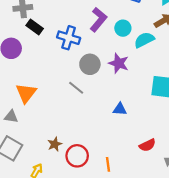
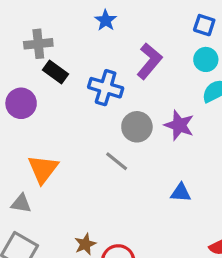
cyan circle: (123, 28) -> (206, 59), moved

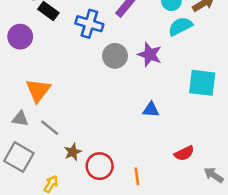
gray line: (117, 161) -> (50, 128), moved

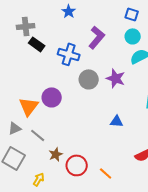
purple circle: (20, 37) -> (52, 97), moved
gray triangle: (20, 119) -> (15, 128), turned -32
orange line: (137, 176) -> (106, 173), turned -40

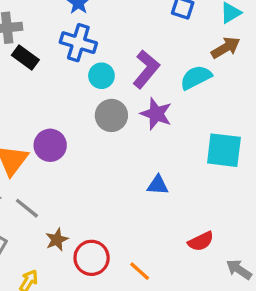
cyan circle: (133, 36) -> (101, 76), moved
purple L-shape: (97, 37) -> (146, 69), moved
blue cross: (69, 54) -> (78, 43), moved

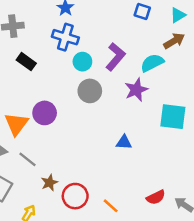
black rectangle: (25, 58) -> (26, 62), moved
purple star: (156, 114) -> (136, 90), moved, turned 30
red semicircle: (201, 241) -> (156, 197), moved

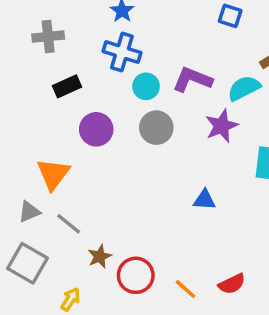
purple L-shape: (115, 57) -> (192, 79), turned -108
black rectangle: (26, 62) -> (67, 86), turned -60
purple circle: (45, 113) -> (96, 129), moved
red semicircle: (156, 197) -> (232, 284), moved

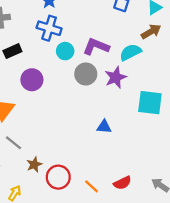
gray circle: (156, 128) -> (86, 74), moved

